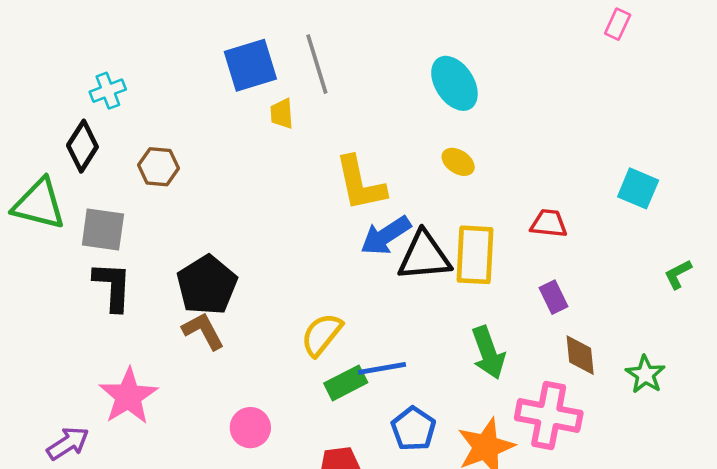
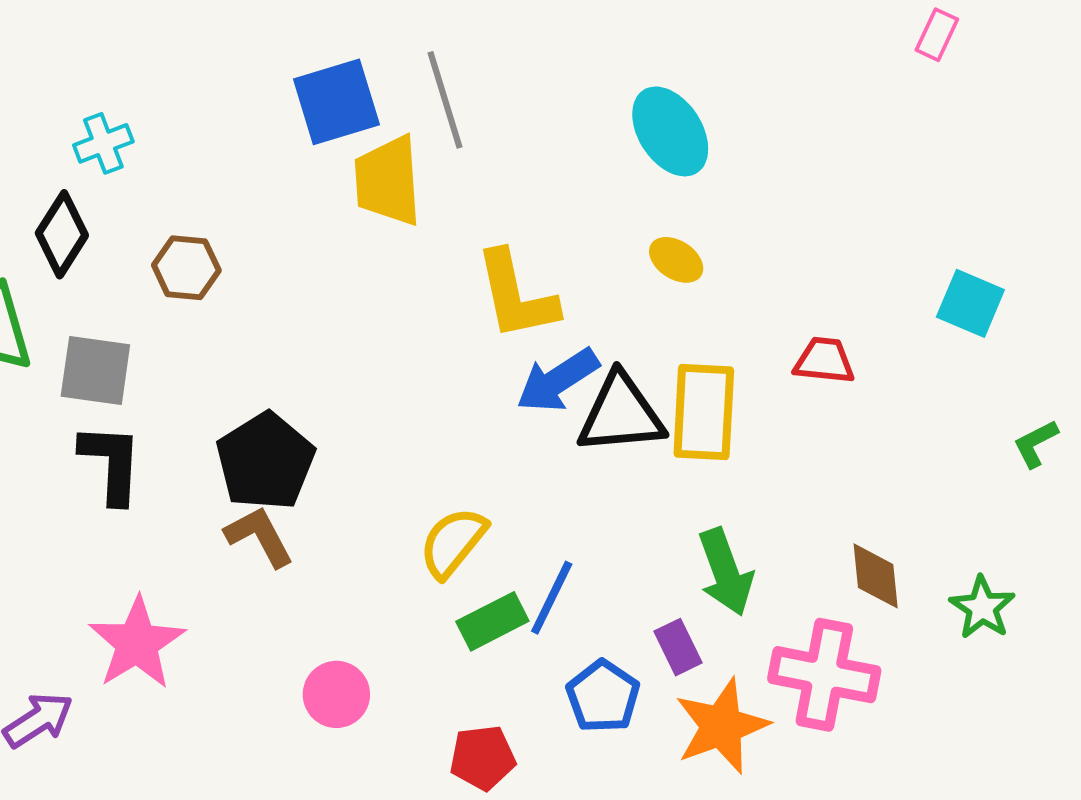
yellow trapezoid: (282, 114) -> (388, 181), size x1.8
purple rectangle: (554, 297) -> (678, 647), moved
blue line: (382, 368) -> (552, 598), turned -54

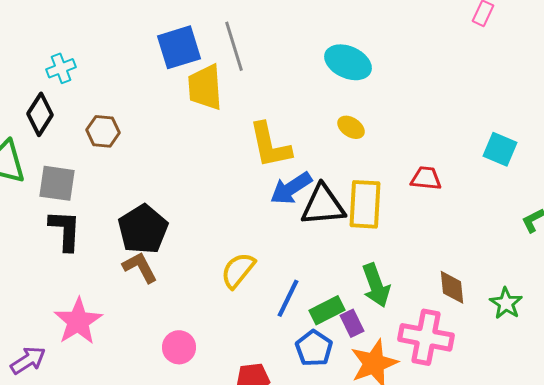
cyan ellipse: (670, 131) -> (348, 62), turned -33
green rectangle: (492, 621) -> (327, 310), moved

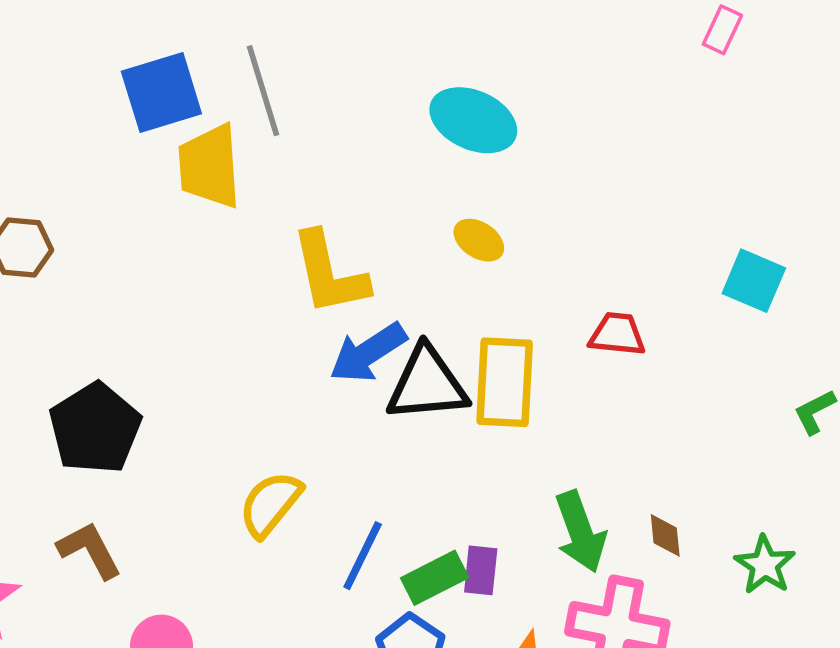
brown L-shape: (140, 267) -> (90, 550), moved
green arrow: (376, 285) -> (580, 532), moved
brown diamond: (452, 287) -> (665, 535), size x0.7
purple rectangle: (352, 323) -> (481, 570), moved, turned 32

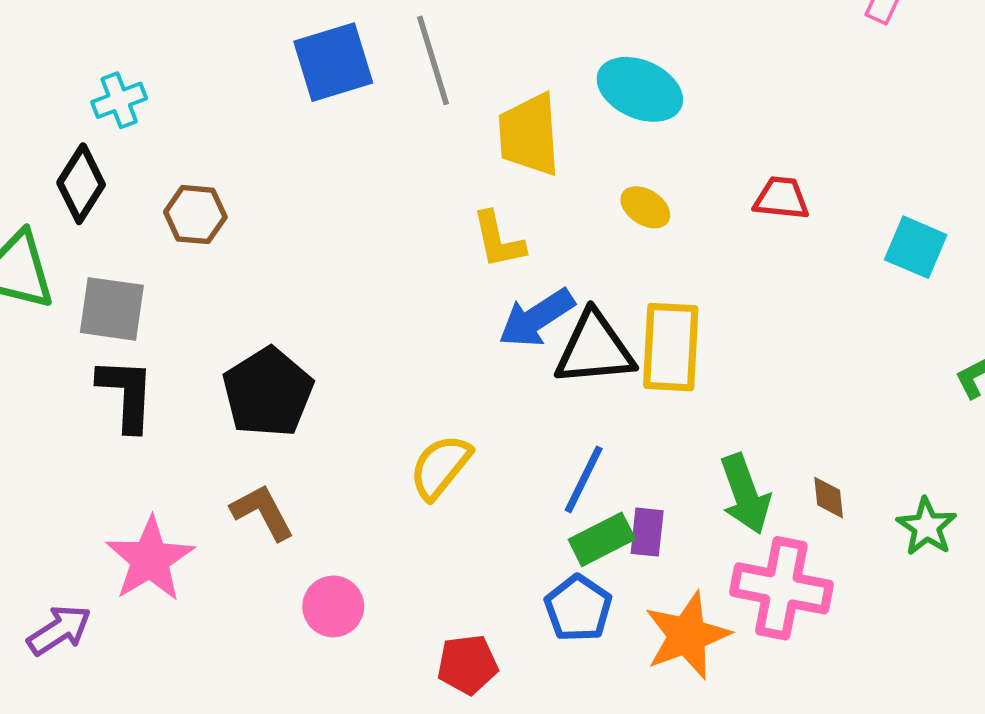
yellow trapezoid: (209, 166) -> (529, 135), moved
yellow L-shape: (329, 273) -> (498, 240), size x0.7
red trapezoid: (617, 334) -> (781, 198), moved
blue line: (363, 556) -> (584, 479), moved

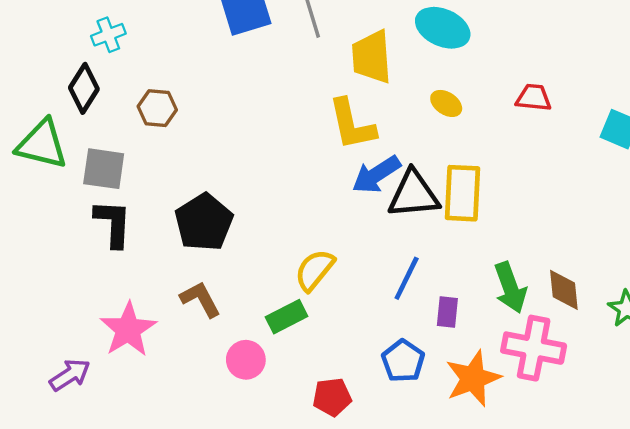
yellow L-shape: (498, 240) -> (352, 124), size x1.4
brown diamond: (829, 498) -> (564, 290), size x1.5
green rectangle: (602, 539) -> (287, 317), moved

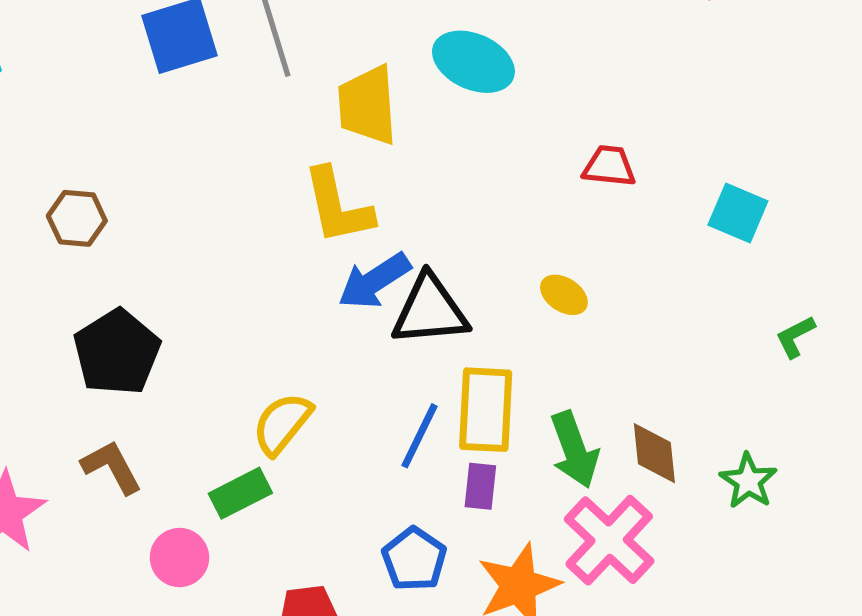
yellow ellipse: (446, 103) -> (564, 295), moved
brown hexagon: (157, 108) -> (77, 218), moved
yellow rectangle: (463, 193) -> (486, 410), moved
pink cross: (534, 348) -> (609, 540), turned 32

